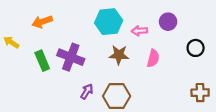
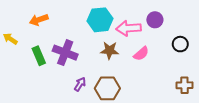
pink arrow: (139, 31) -> (129, 28), size x1.6
pink semicircle: (153, 58) -> (141, 54), turned 35

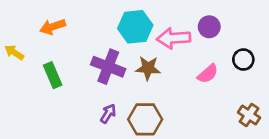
purple cross: (65, 53) -> (108, 67), moved
pink semicircle: (141, 54) -> (208, 74), moved
brown cross: (184, 85) -> (249, 115), turned 35

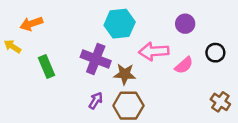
orange arrow: (53, 27) -> (31, 24), moved
pink arrow: (174, 38) -> (154, 51), moved
brown star: (148, 68) -> (125, 74), moved

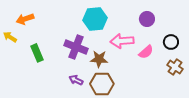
purple arrow: (96, 101) -> (76, 80), turned -96
brown cross: (220, 102) -> (175, 67), moved

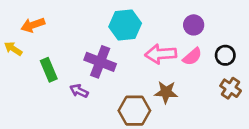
pink semicircle: (146, 52) -> (192, 57), moved
brown star: (99, 59) -> (166, 92), moved
purple arrow: (76, 80) -> (79, 91), moved

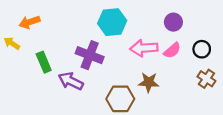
purple arrow: (79, 91) -> (71, 81), size x1.5

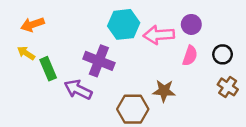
yellow arrow: (12, 43) -> (26, 53), moved
pink arrow: (144, 48) -> (159, 35), moved
pink semicircle: (172, 50) -> (190, 56), turned -30

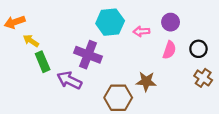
orange arrow: (33, 24) -> (15, 22), moved
pink arrow: (159, 35) -> (141, 31), size x0.6
yellow arrow: (26, 53) -> (31, 41), moved

